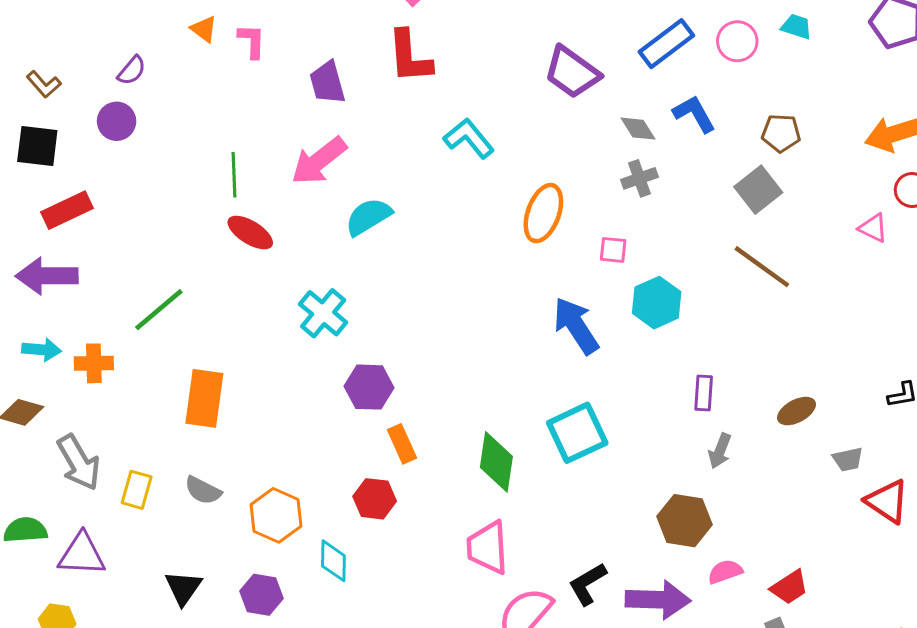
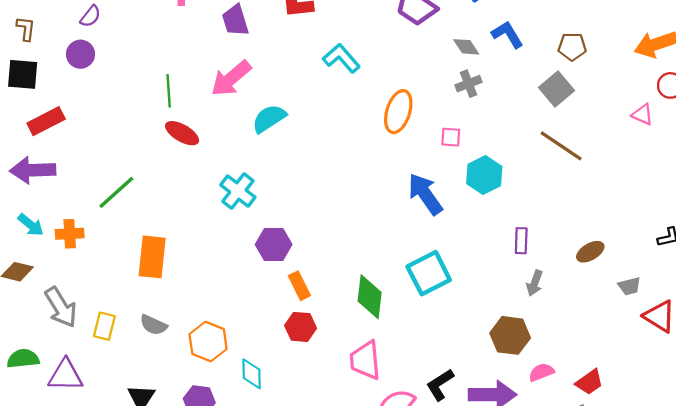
brown L-shape: (44, 84) -> (26, 29), turned -130
cyan arrow: (42, 350) -> (31, 225), turned 36
red hexagon: (375, 499) -> (301, 327), moved

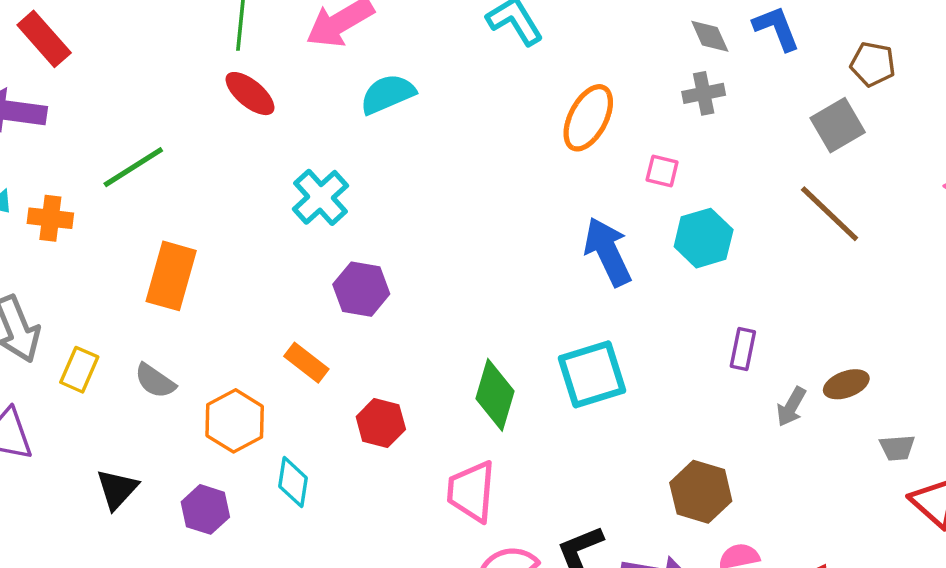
red rectangle: (46, 121) -> (44, 39), turned 66
gray arrow: (535, 283) -> (791, 407), moved
orange rectangle: (299, 286) -> (306, 363), moved, turned -36

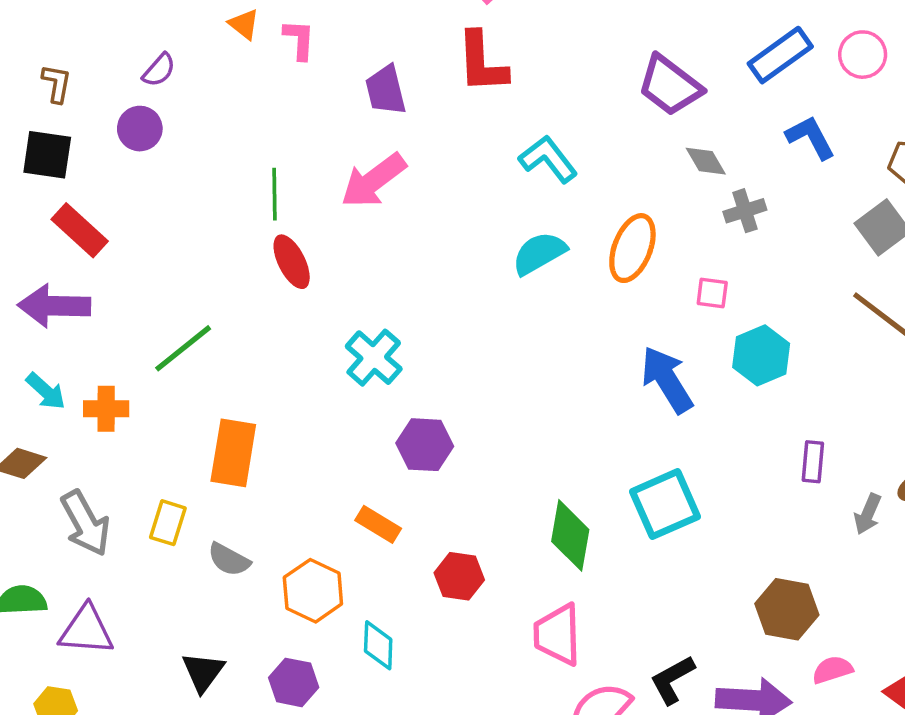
gray diamond: (710, 36) -> (706, 161), moved
red ellipse: (250, 94) -> (292, 262), turned 30
cyan semicircle: (388, 94) -> (539, 253), moved
yellow rectangle: (79, 370) -> (168, 523), moved

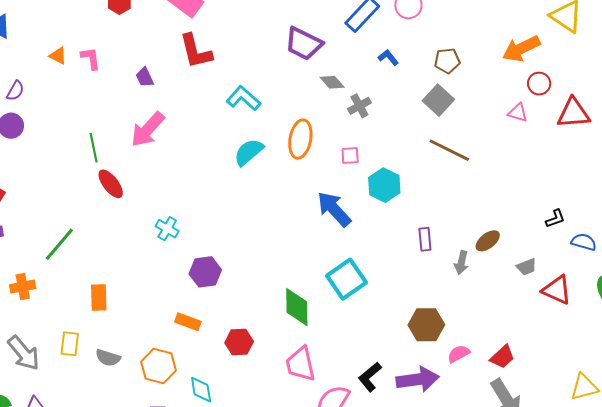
purple trapezoid: (386, 90) -> (145, 77), size x0.7
blue L-shape: (811, 137) -> (388, 58), size x0.7
cyan cross: (374, 358) -> (167, 229), size x0.7
orange rectangle: (233, 453) -> (99, 297), size x0.7

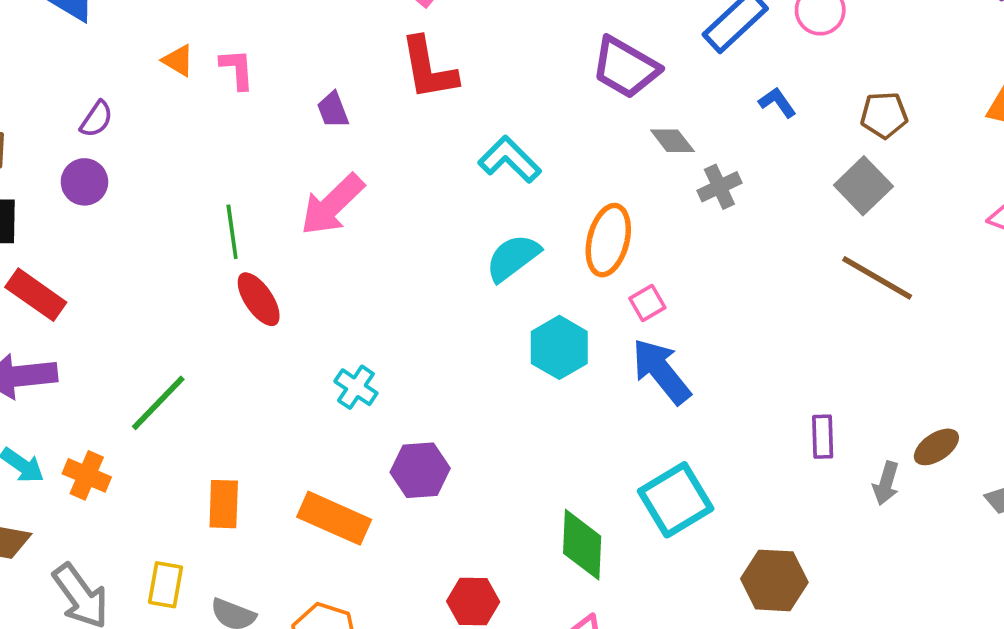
pink square: (350, 156) -> (647, 303), moved, turned -30
cyan hexagon: (384, 185) -> (559, 347), moved
orange cross: (23, 287) -> (87, 475), turned 30
orange rectangle: (188, 322) -> (334, 518), moved, size x1.5
brown hexagon: (426, 325) -> (774, 580), moved

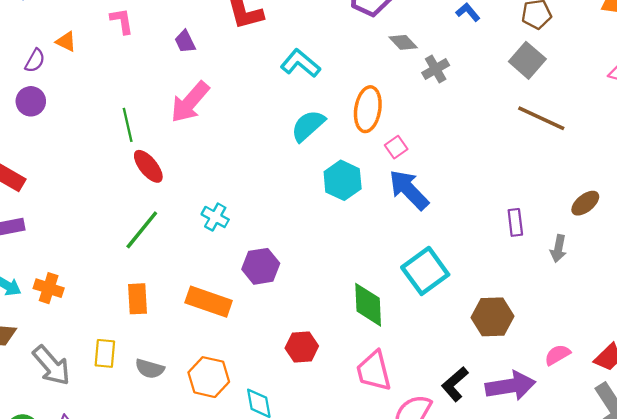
orange triangle: (178, 60) -> (66, 42), moved
green line: (158, 403) -> (142, 230), moved
brown ellipse: (936, 447) -> (585, 203), moved

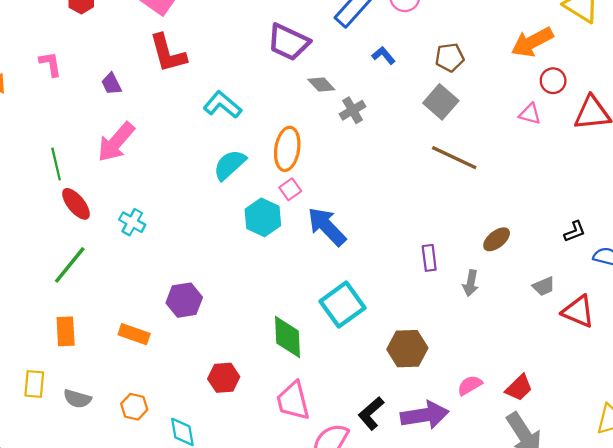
pink square: (396, 147) -> (290, 189), moved
cyan cross: (215, 217) -> (132, 222), moved
orange rectangle: (209, 302) -> (134, 334), size x0.7
orange hexagon: (209, 377) -> (134, 407), size x0.7

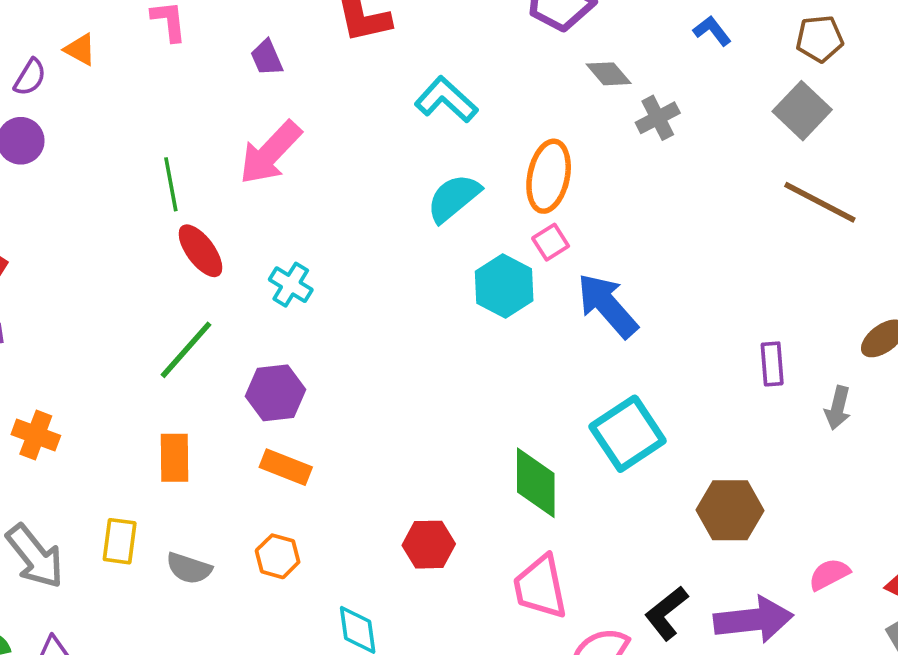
purple hexagon: (184, 300) -> (276, 393), moved
orange hexagon: (134, 407) -> (278, 556), moved

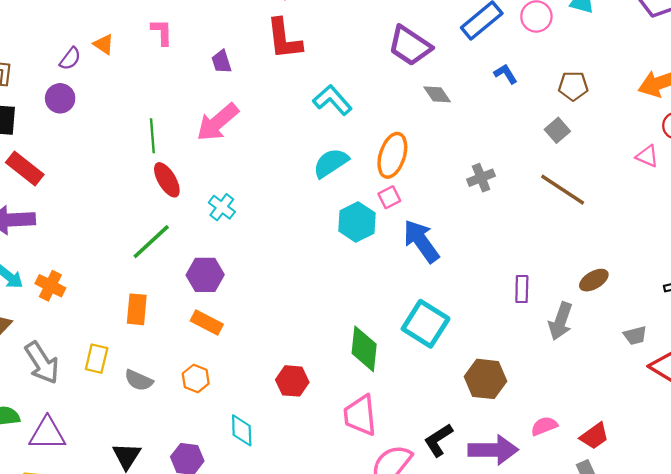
gray square: (802, 111) -> (557, 130), size x0.7
gray cross: (658, 118) -> (481, 178), moved
gray arrow: (838, 408) -> (561, 321), size x1.4
cyan square: (628, 434) -> (426, 324), turned -30

